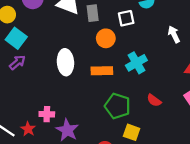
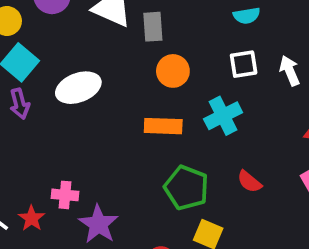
white square: (126, 18) -> (244, 64), moved
purple arrow: (17, 62) -> (20, 104), turned 112
white ellipse: (65, 62) -> (78, 88), moved, turned 70

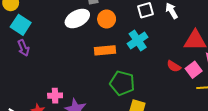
white ellipse: (78, 88) -> (77, 19), moved
red semicircle: (249, 182) -> (174, 66), moved

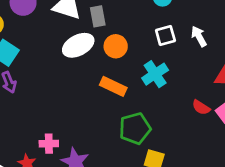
orange rectangle: (105, 50) -> (113, 86), turned 30
green pentagon: (122, 83) -> (135, 128), turned -30

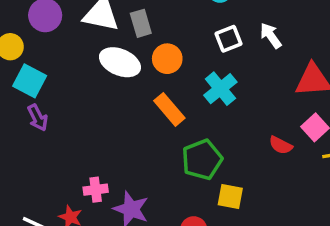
white ellipse: (78, 45) -> (120, 62), turned 56
orange rectangle: (113, 86) -> (169, 109), turned 30
red semicircle: (201, 107) -> (281, 145), moved

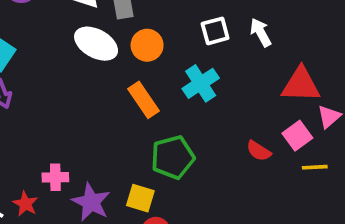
yellow square: (230, 197) -> (140, 198), moved

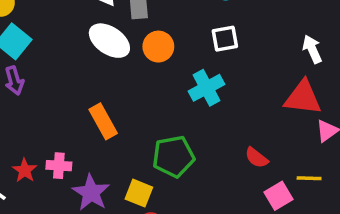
white arrow: (261, 32) -> (312, 49), moved
orange rectangle: (144, 100) -> (103, 121), moved
pink square: (297, 136) -> (279, 196), moved
red star: (25, 204) -> (25, 170), moved

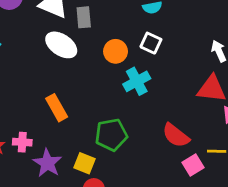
white square: (225, 39) -> (151, 43), turned 35
orange circle: (158, 47) -> (116, 51), moved
red semicircle: (257, 158) -> (176, 135), size x1.5

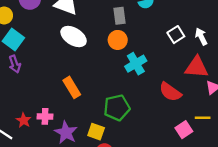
gray rectangle: (84, 17) -> (120, 16), moved
white square: (151, 43) -> (176, 35), moved, turned 35
red semicircle: (176, 135) -> (170, 92), moved

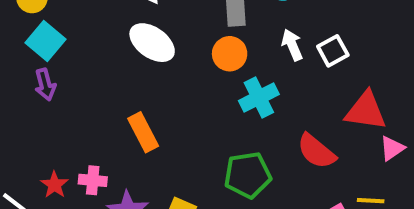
white arrow: (201, 37) -> (292, 45), moved
green pentagon: (117, 108) -> (248, 175), moved

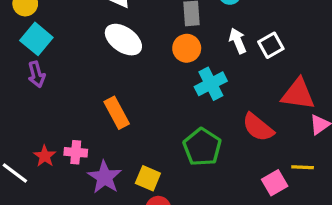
green pentagon: (248, 175) -> (202, 147), turned -30

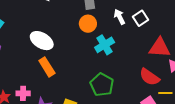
white ellipse: (123, 40) -> (42, 41), moved
red semicircle: (258, 127) -> (149, 77), moved

